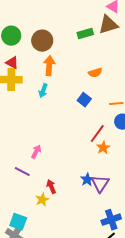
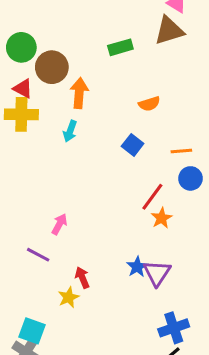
green rectangle: (85, 34) -> (120, 47), moved
brown circle: (42, 41) -> (52, 67), moved

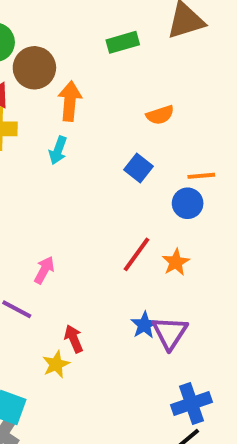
blue circle: (191, 178) -> (188, 203), moved
red line: (152, 197) -> (137, 254), moved

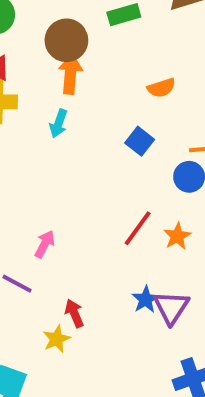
brown circle: (34, 68) -> (66, 40), moved

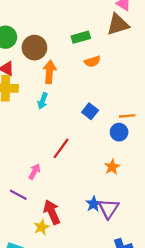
brown circle: (66, 40) -> (34, 48), moved
orange semicircle: (161, 88) -> (92, 61), moved
red line: (138, 228) -> (61, 148), moved
red arrow: (74, 313) -> (52, 212), size x1.5

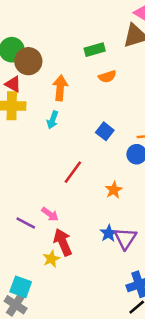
brown circle: (34, 48) -> (28, 61), moved
orange star: (112, 167) -> (114, 190), moved
pink arrow: (34, 172) -> (50, 214), moved, turned 98

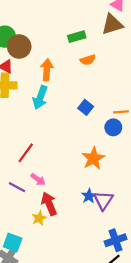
cyan arrow: (53, 120) -> (40, 97), size x1.5
red line: (73, 172) -> (26, 153), moved
orange star: (114, 190) -> (93, 158), size x1.5

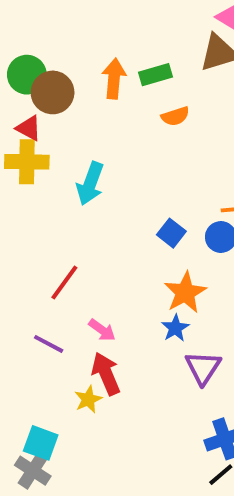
orange arrow: (47, 70) -> (114, 79), moved
blue square: (86, 107) -> (171, 233), moved
pink arrow: (38, 179) -> (102, 330), moved
blue star: (89, 196) -> (175, 328), moved

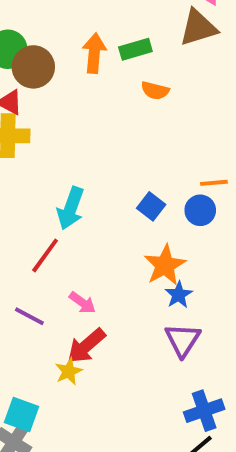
orange semicircle: (175, 116) -> (155, 90), turned 32
cyan arrow: (90, 184) -> (71, 208), moved
blue star: (175, 328) -> (179, 295), moved
red arrow: (106, 374) -> (86, 346), turned -108

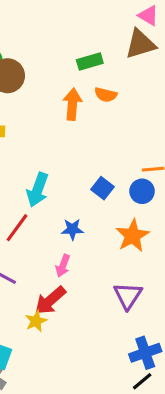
orange arrow: (94, 53) -> (72, 104), moved
orange star: (165, 265) -> (133, 236), moved
blue star: (179, 295) -> (72, 229), moved, turned 30
pink arrow: (82, 303) -> (63, 266), moved, turned 75

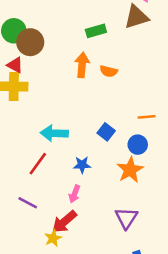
orange semicircle: (106, 95) -> (109, 71), moved
cyan arrow: (38, 190) -> (54, 133), turned 72
blue circle: (142, 191) -> (138, 145), moved

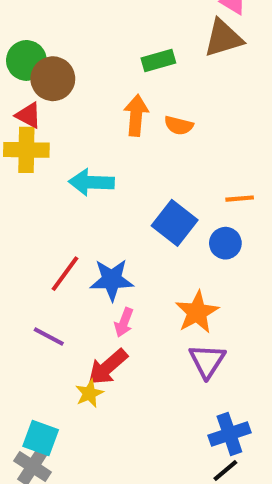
blue square: (106, 132) -> (175, 223), size x1.5
cyan arrow: (54, 133) -> (91, 182), moved
blue star: (82, 165) -> (112, 280), moved, size x1.5
orange star: (130, 170) -> (197, 312), moved

